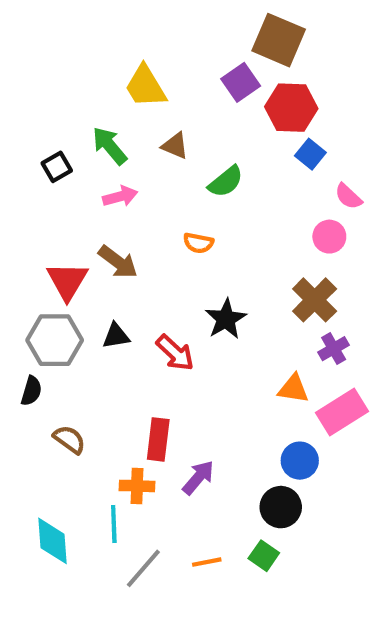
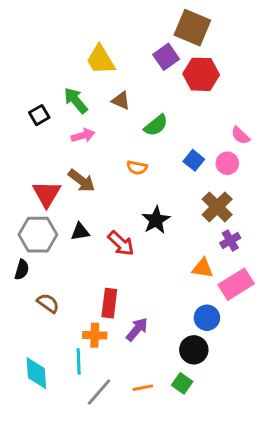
blue square: (310, 154) -> (194, 160), moved

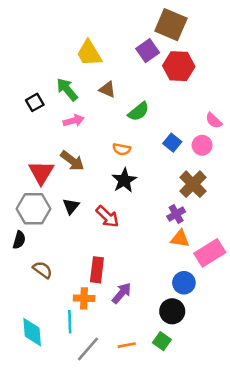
black star: (156, 220) -> (124, 180), moved
black triangle: (80, 232) -> (71, 206), turned -42
purple cross: (230, 240) -> (176, 214), moved

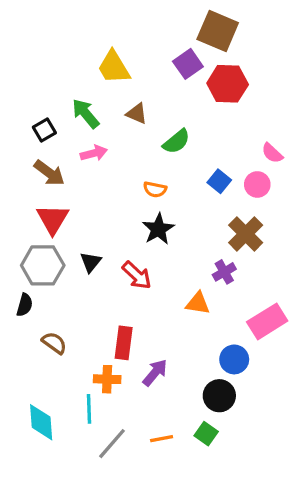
brown arrow: (72, 161) -> (49, 173), moved
orange triangle: (180, 239) -> (198, 303), moved

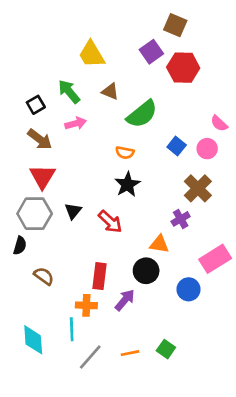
brown square: (218, 31) -> (175, 25), size x0.7
green semicircle: (176, 142) -> (142, 114), size x1.4
black circle: (219, 396) -> (146, 271), moved

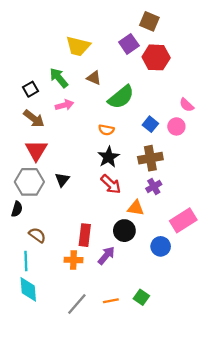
yellow trapezoid: (92, 54) -> (78, 46), turned -45
brown cross: (198, 188) -> (150, 158), moved, turned 35
red arrow: (110, 222) -> (111, 184), moved
cyan line: (72, 329) -> (26, 261), moved

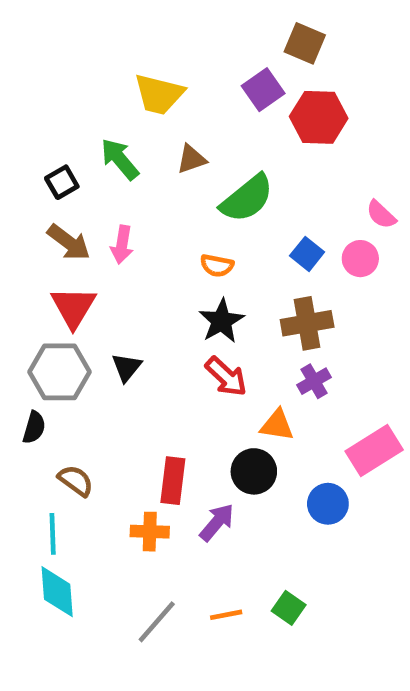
brown triangle: (94, 78) -> (191, 159), turned -42
pink arrow: (64, 105) -> (122, 245), moved, turned 114

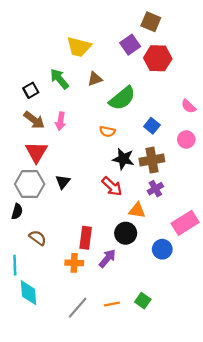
pink circle: (360, 259) -> (186, 139), moved
black star: (221, 321) -> (123, 159), moved, turned -30
cyan line: (53, 534) -> (15, 265), moved

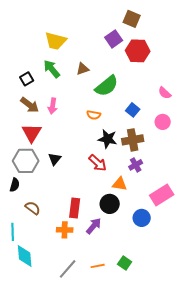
yellow trapezoid: (79, 47) -> (56, 41), moved

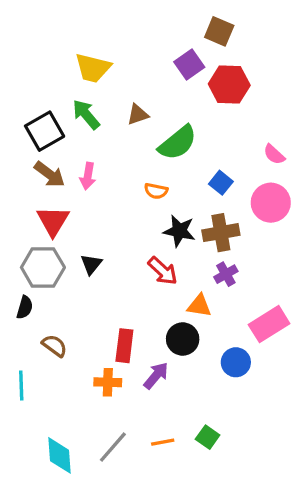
black square: (27, 79) -> (45, 131), size x1.6
pink circle: (163, 122) -> (271, 203), size x1.5
cyan diamond: (25, 256) -> (60, 455), moved

